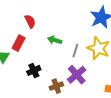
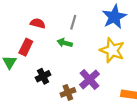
red semicircle: (30, 21) -> (38, 23), turned -48
gray line: (75, 51) -> (73, 22), moved

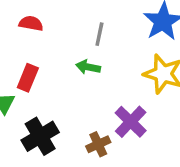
red semicircle: (38, 23) -> (31, 23), moved
black cross: (43, 76) -> (40, 136), moved, size x1.5

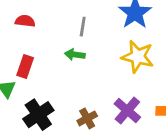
purple cross: (131, 122) -> (127, 111), moved

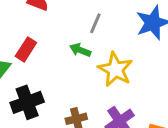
yellow star: (138, 57) -> (115, 69), moved

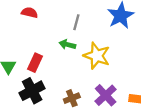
red rectangle: (26, 49) -> (35, 63), moved

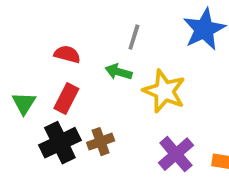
red semicircle: (29, 13) -> (67, 54), moved
brown cross: (72, 98) -> (101, 142), moved

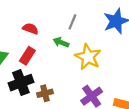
brown cross: (101, 142) -> (45, 93), moved

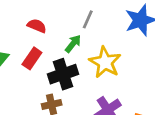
green arrow: (61, 42) -> (73, 44), turned 105
black cross: (21, 83) -> (63, 74), moved

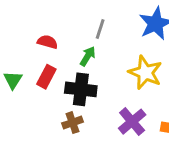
yellow star: (105, 62) -> (145, 73), moved
black cross: (63, 74) -> (81, 89), turned 32

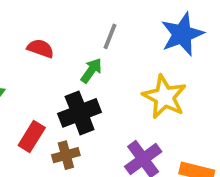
red rectangle: (46, 77) -> (32, 137), moved
black cross: (81, 89) -> (80, 113), turned -32

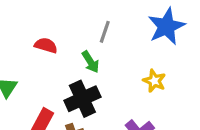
green arrow: (91, 71) -> (90, 62), turned 115
yellow star: (165, 97) -> (154, 81), size x0.6

